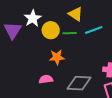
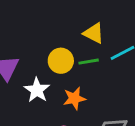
white star: (33, 18) -> (37, 90), moved

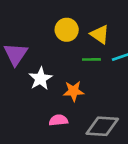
yellow circle: (61, 61) -> (67, 30), moved

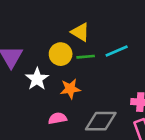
yellow circle: (67, 30) -> (61, 54), moved
yellow triangle: (100, 34) -> (80, 32), moved

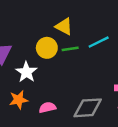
orange star: (70, 89) -> (19, 100), moved

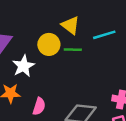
cyan line: (99, 42) -> (104, 35), moved
pink semicircle: (47, 108) -> (39, 106), turned 112

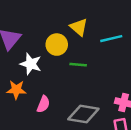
green line: (73, 50) -> (78, 65), moved
white star: (23, 66) -> (31, 64), turned -30

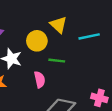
pink semicircle: (43, 104) -> (40, 80), moved, turned -35

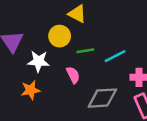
cyan line: (89, 36) -> (115, 56), moved

